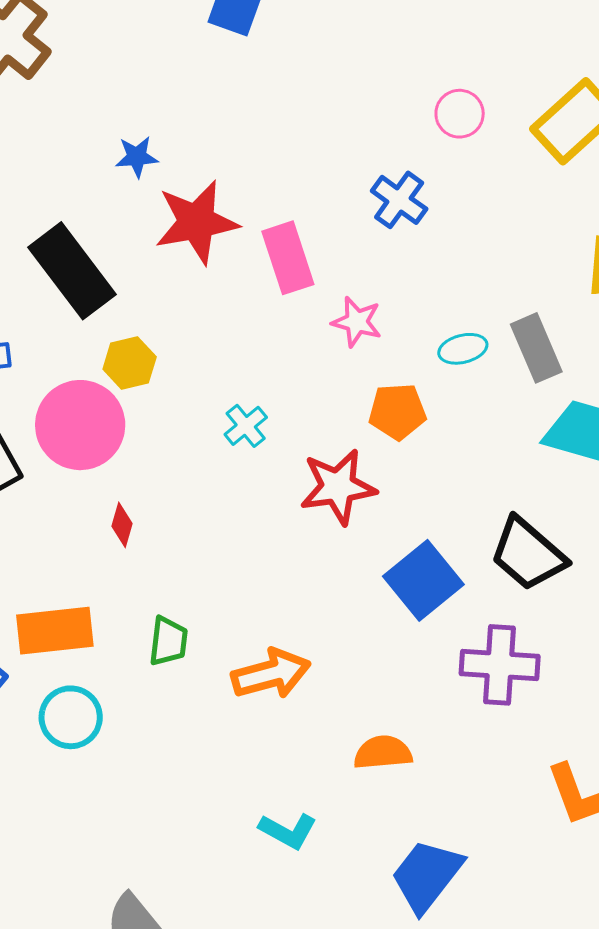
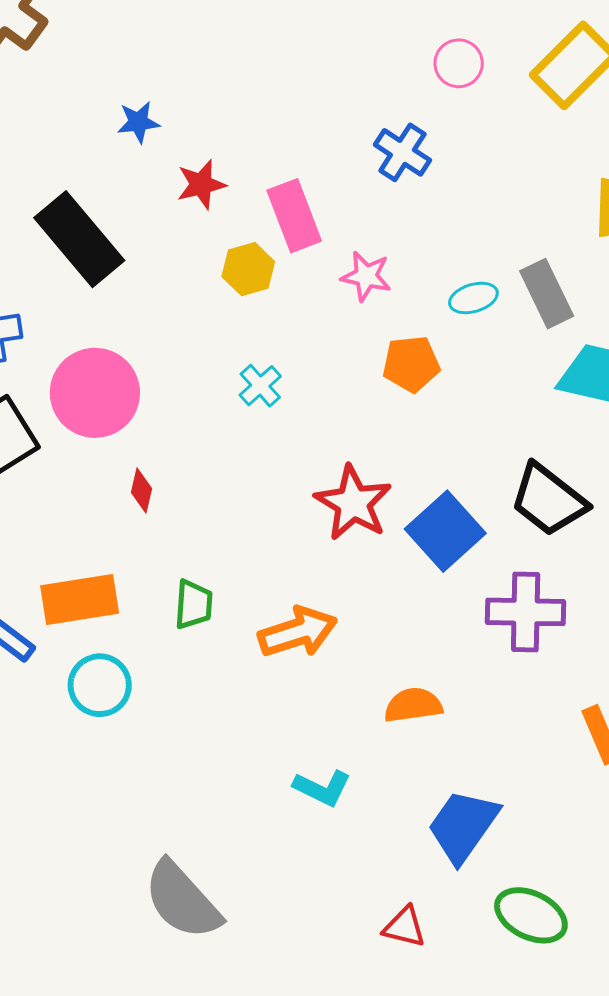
red star: (197, 222) -> (201, 184), size x0.6
yellow hexagon: (130, 363) -> (248, 269), moved
red star: (338, 487) -> (353, 503), moved, turned -30

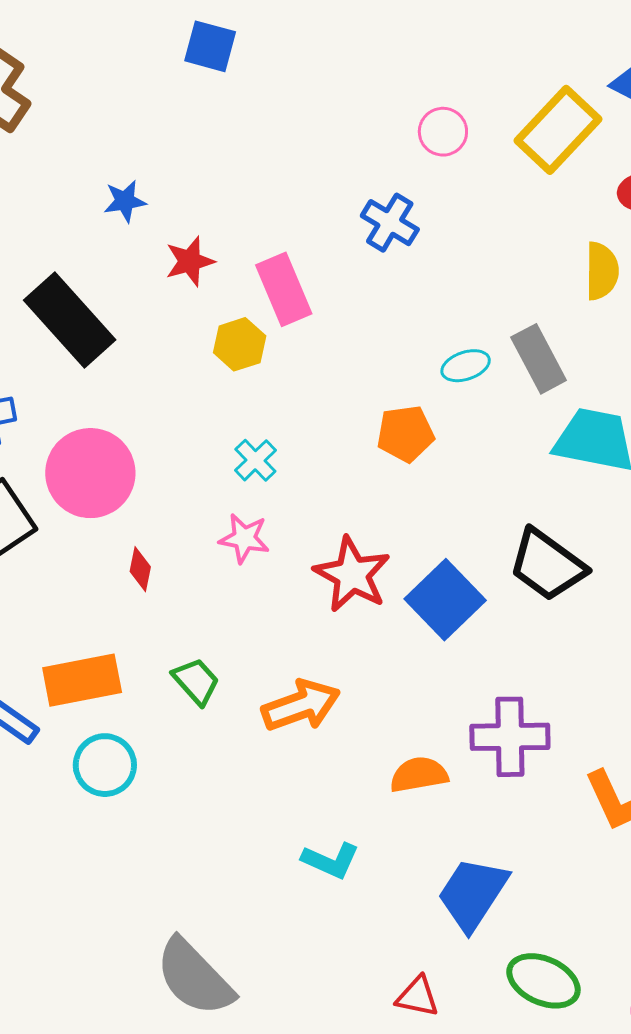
pink star: (366, 276) -> (244, 538), moved
green trapezoid: (194, 604) -> (196, 681), turned -44
purple cross: (526, 612) -> (510, 737), moved

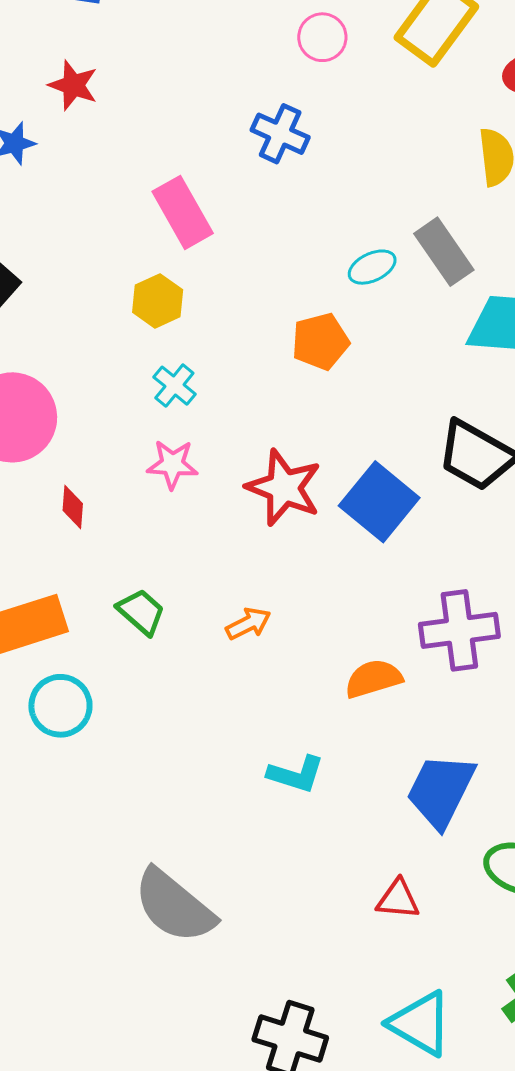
red star: (190, 261) -> (73, 85), moved, turned -30
yellow hexagon: (240, 344) -> (158, 301), moved
orange arrow: (301, 705) -> (248, 624), size x0.6

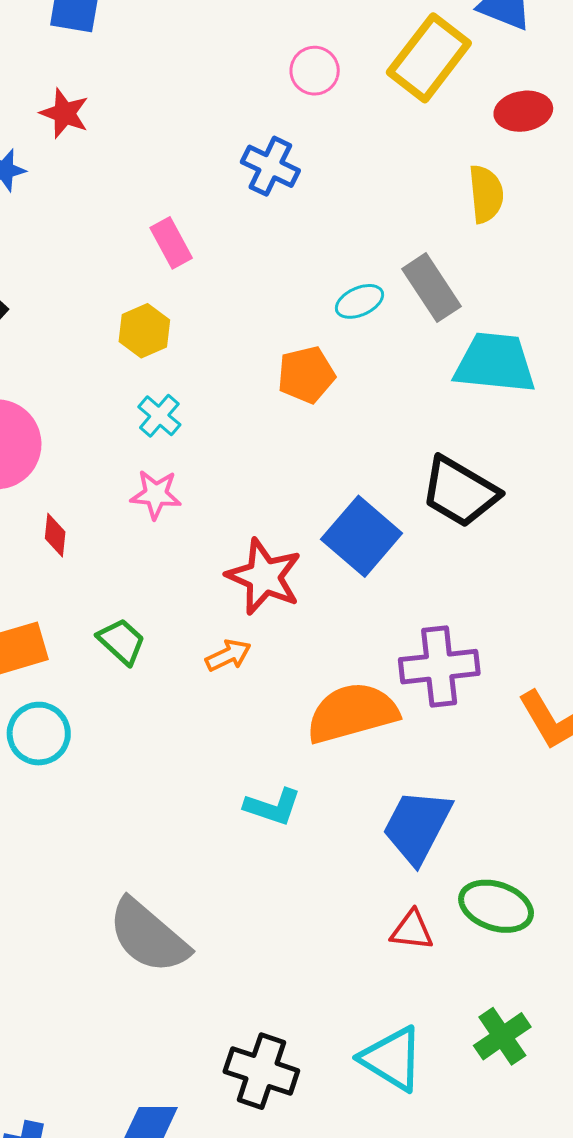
pink rectangle: (183, 212) -> (171, 243), size x0.7
red star: (284, 488) -> (264, 577), moved
orange semicircle: (373, 679) -> (352, 713), size x1.6
red triangle: (398, 899) -> (412, 930), moved

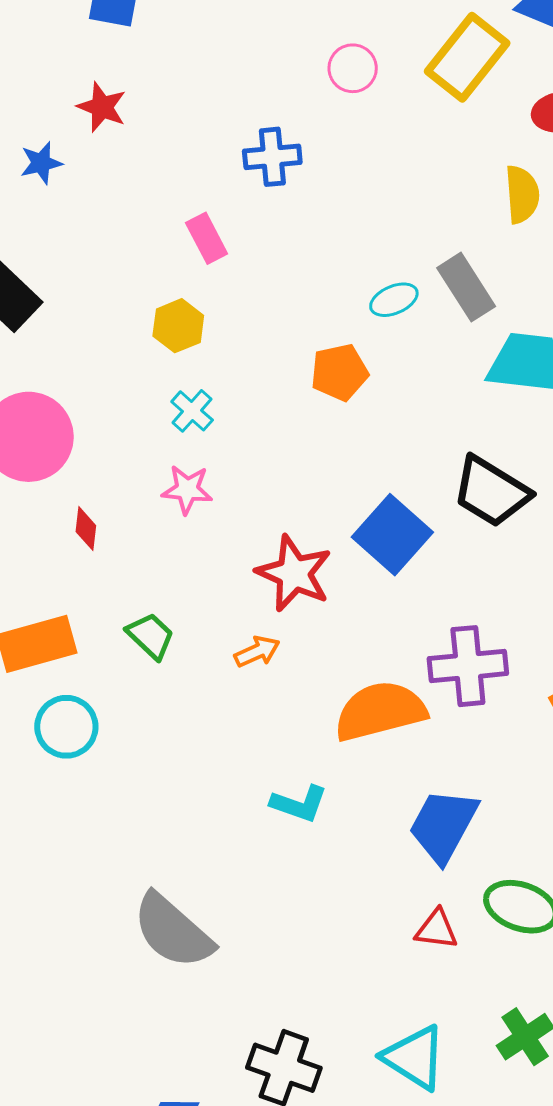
blue cross: (270, 166) -> (272, 157), moved, turned -32

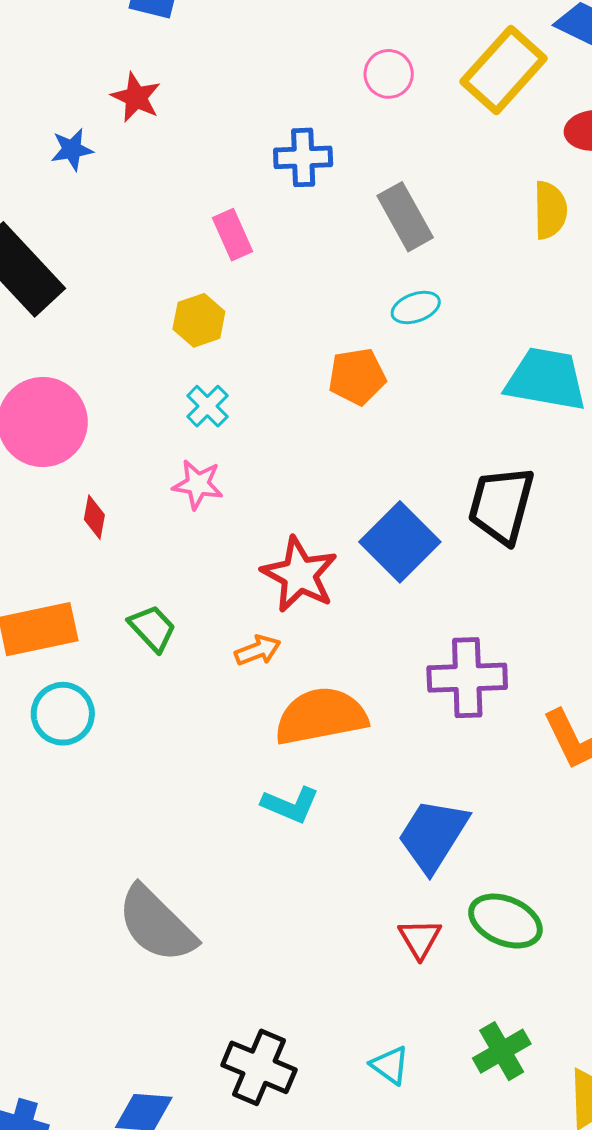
gray rectangle: (466, 287) -> (405, 217), moved
black trapezoid: (491, 492) -> (501, 505), turned 70
orange semicircle: (380, 711) -> (321, 716), moved
red triangle: (436, 929) -> (420, 939), turned 48
cyan triangle: (414, 1057) -> (390, 1065), size x0.6

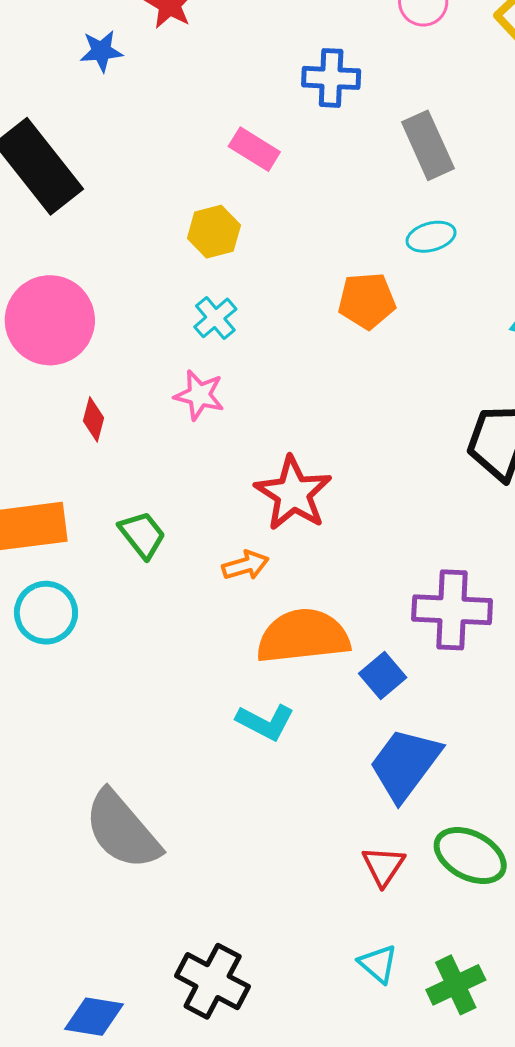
pink rectangle: (232, 235) -> (254, 149), turned -39
blue square: (400, 542) -> (383, 676), moved, size x0.6
cyan triangle: (390, 1065) -> (378, 964), moved

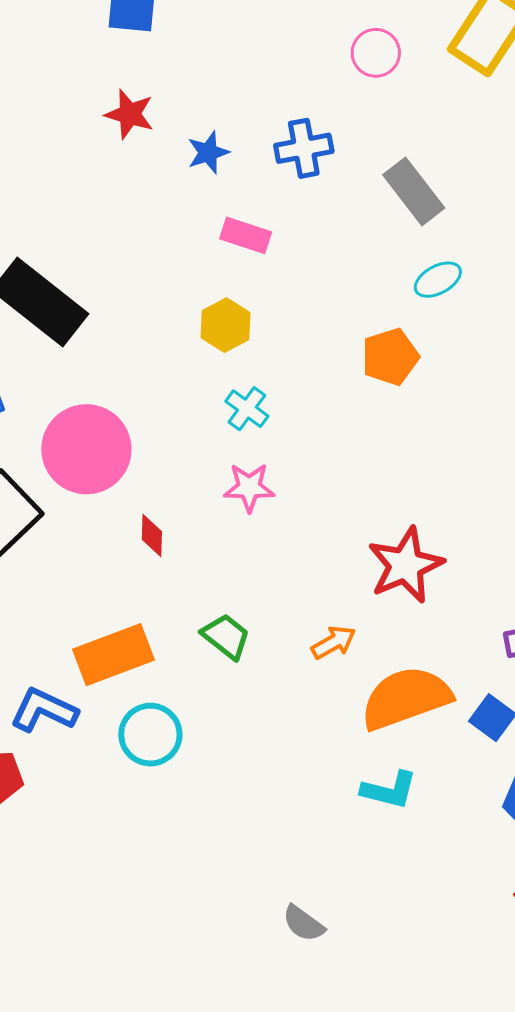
blue star: (101, 51) -> (208, 152), moved
red star: (293, 493) -> (406, 565), moved, turned 30
gray semicircle: (122, 830) -> (303, 923), moved, size x0.5

